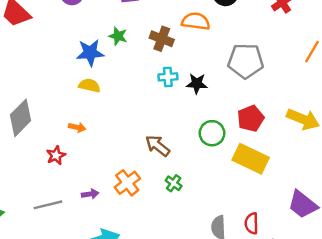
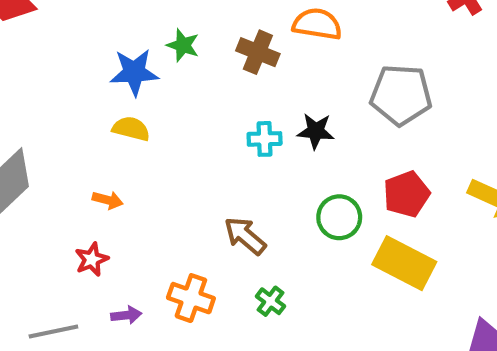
cyan cross: (168, 77) -> (265, 139), moved
red star: (56, 155) -> (92, 259), moved
orange cross: (127, 183) -> (191, 298), turned -35

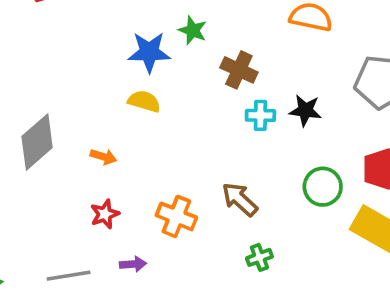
brown cross: (258, 52) -> (239, 70), moved
orange arrow: (108, 200) -> (103, 157), moved
orange cross: (191, 298) -> (176, 216), moved
green cross: (270, 301) -> (259, 257), turned 30

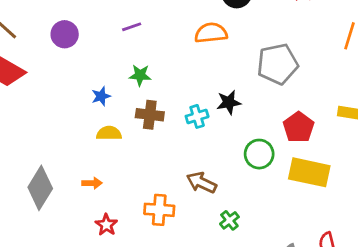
green star: (193, 30) -> (140, 75), moved
blue star: (149, 52) -> (101, 96), size x0.6
brown cross: (239, 70) -> (150, 115), moved

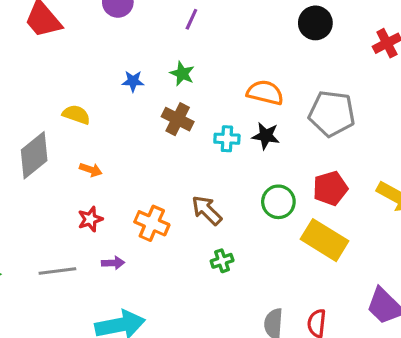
purple line: (132, 27) -> (191, 19), turned -66
orange semicircle: (211, 33) -> (265, 93), moved
yellow semicircle: (109, 133) -> (76, 115), moved

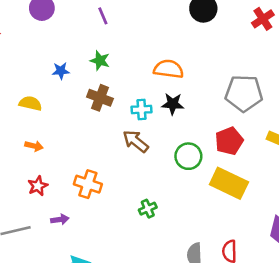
purple line: (191, 19) -> (103, 16), turned -42
gray pentagon: (332, 114) -> (244, 93), moved
yellow semicircle: (76, 115) -> (30, 103), moved
brown arrow: (207, 210) -> (136, 141), moved

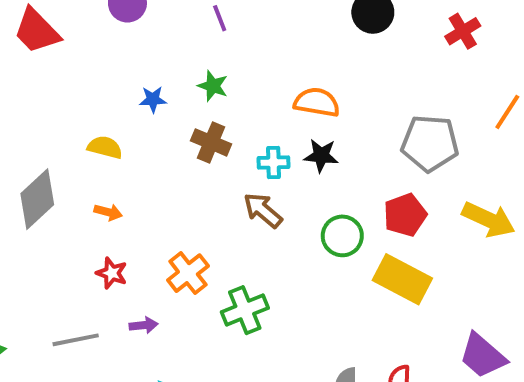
orange cross: (88, 184) -> (188, 273), turned 32
red star: (38, 186) -> (112, 273), turned -30
green cross: (148, 209) -> (245, 310), moved, size x1.6

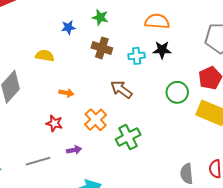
brown arrow: (263, 210) -> (121, 89), moved
orange arrow: (108, 212) -> (66, 93), moved

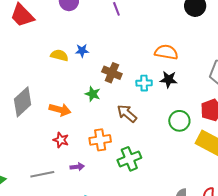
green star: (100, 17) -> (93, 94), moved
yellow semicircle: (45, 56) -> (59, 55), moved
orange arrow: (66, 93) -> (60, 110), moved, size x1.5
orange cross: (96, 120) -> (100, 140), turned 30

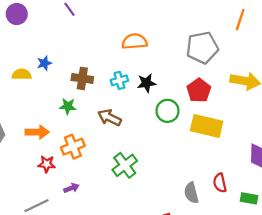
black star: (169, 80) -> (146, 83), moved
orange cross: (100, 140) -> (73, 147), moved

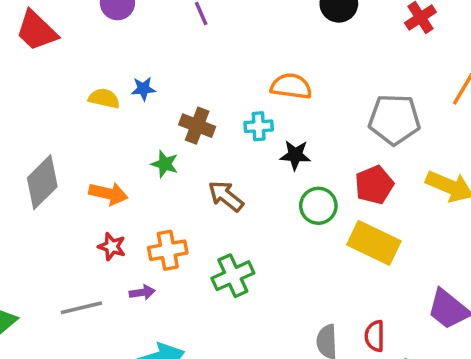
cyan cross: (119, 80) -> (259, 126), moved
orange cross: (73, 147) -> (168, 250), moved

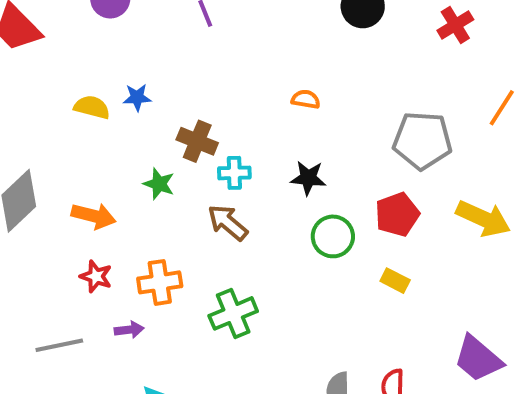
orange semicircle: (291, 86) -> (306, 99), size x0.6
cyan cross: (259, 126) -> (234, 173), moved
yellow rectangle: (374, 243) -> (395, 281), size x0.5

